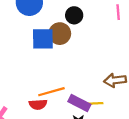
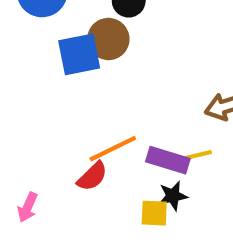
red semicircle: (38, 104) -> (92, 176), turned -30

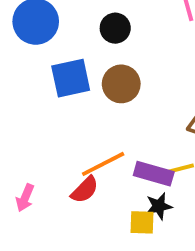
brown circle: (108, 39) -> (121, 84), moved
pink arrow: (28, 207) -> (25, 198), moved

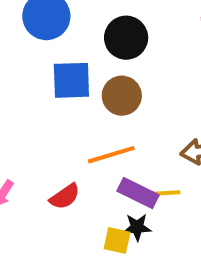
black circle: (115, 28) -> (126, 38), size x1.4
orange line: (103, 164) -> (111, 155), moved

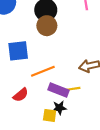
blue square: (71, 80) -> (18, 51), moved
brown circle: (122, 96) -> (47, 26), moved

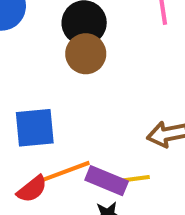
blue square: (18, 51) -> (35, 128), moved
orange line: (43, 71) -> (66, 171), moved

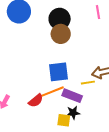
blue square: (35, 128) -> (58, 72), moved
yellow line: (135, 179) -> (88, 83), moved

